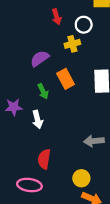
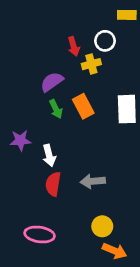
red arrow: (57, 17) -> (74, 46), moved
green arrow: (43, 91) -> (56, 109), moved
gray arrow: (94, 141) -> (93, 181), moved
red semicircle: (44, 159) -> (53, 184), moved

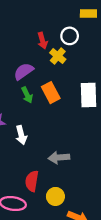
yellow cross: (91, 64) -> (58, 56), turned -35
red semicircle: (53, 184) -> (32, 181), moved
yellow circle: (102, 226) -> (55, 196), moved

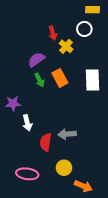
white circle: (70, 36) -> (84, 29), moved
white arrow: (21, 135) -> (27, 123), moved
red semicircle: (32, 181) -> (46, 142), moved

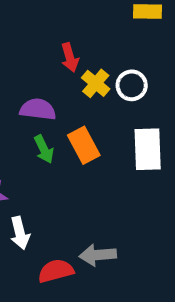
white circle: (84, 29) -> (132, 85), moved
purple semicircle: (36, 60) -> (38, 109), turned 42
red semicircle: (46, 142) -> (56, 271), turned 66

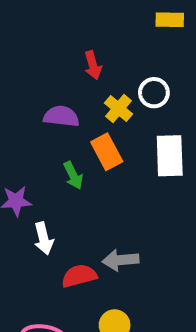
yellow cross: (96, 83) -> (118, 108), moved
green arrow: (44, 149) -> (73, 175), moved

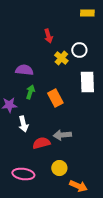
purple semicircle: (61, 116) -> (24, 70), moved
orange rectangle: (107, 152) -> (55, 98), moved
green arrow: (73, 175) -> (30, 92), moved, turned -136

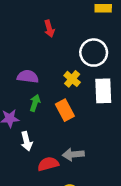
red arrow: (48, 36) -> (49, 29), moved
white circle: (79, 50) -> (94, 53), size x1.5
yellow cross: (61, 58) -> (72, 79), moved

